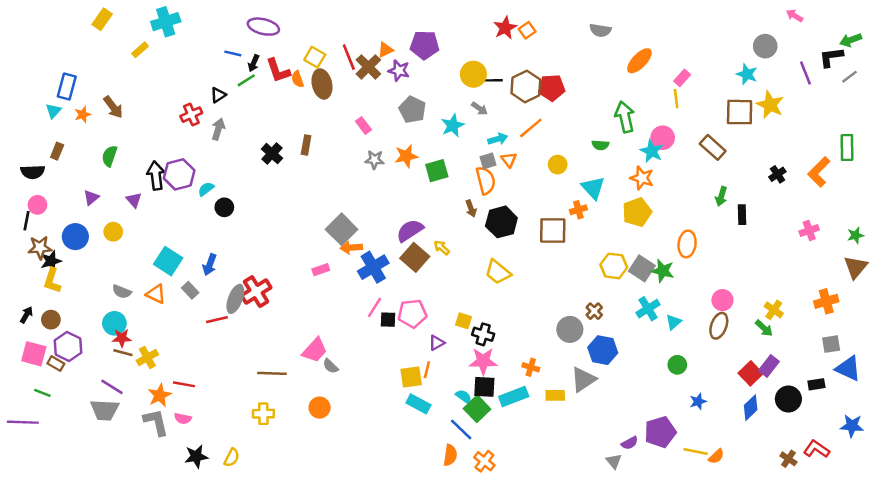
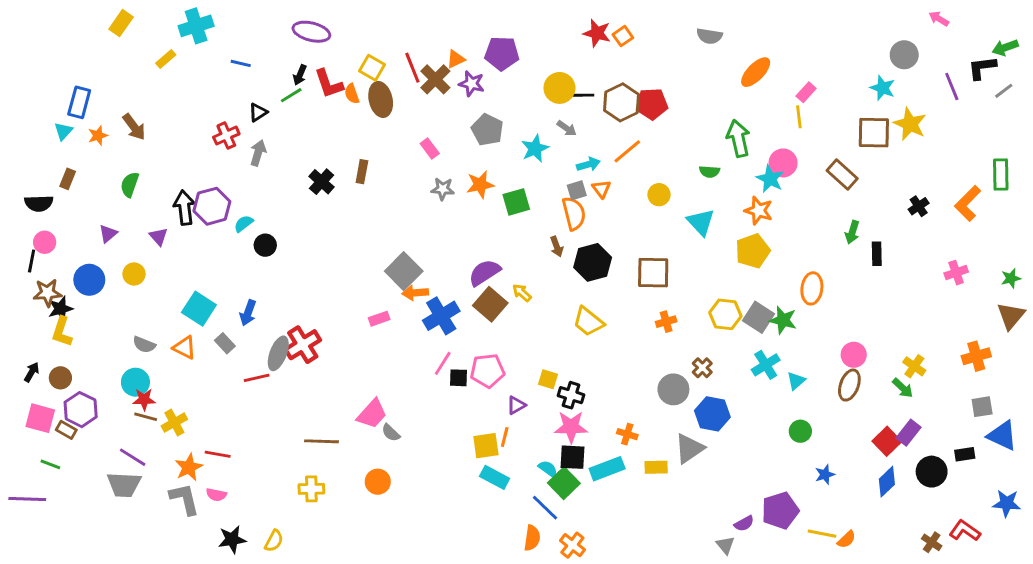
red star: (505, 28) -> (597, 33), turned -30
blue line: (233, 53) -> (241, 63), moved
orange cross: (578, 210) -> (666, 322), moved

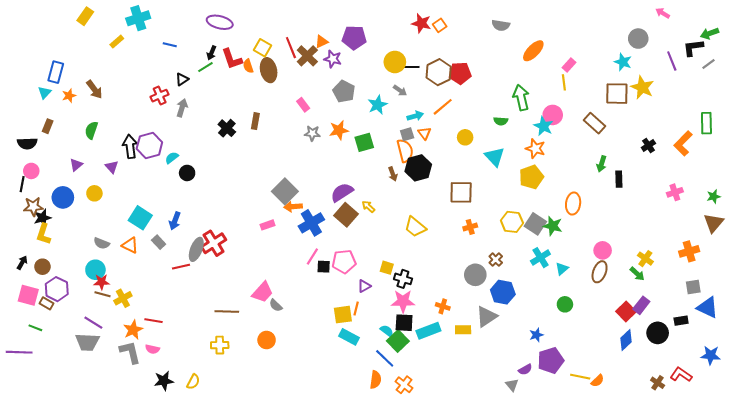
black hexagon: (593, 262) -> (418, 168), moved
blue star: (825, 474) -> (536, 335), moved

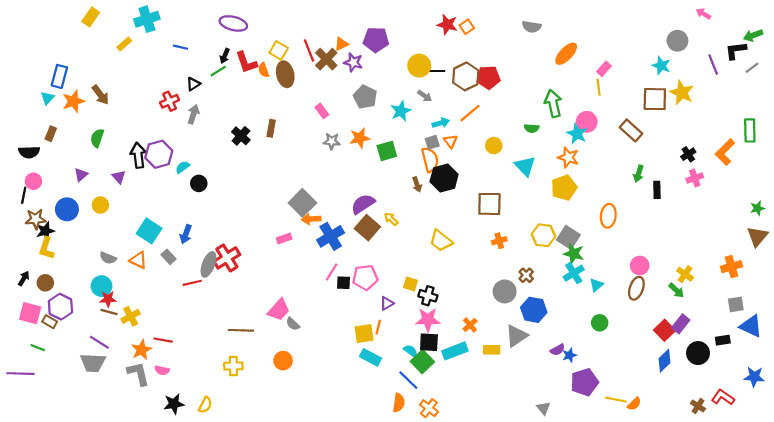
orange star: (69, 96) -> (73, 101), size x1.5
pink cross: (675, 192) -> (695, 178), moved
green star: (553, 226) -> (574, 254), moved
orange cross: (443, 306) -> (470, 325), turned 32
purple semicircle: (525, 370) -> (558, 350), moved

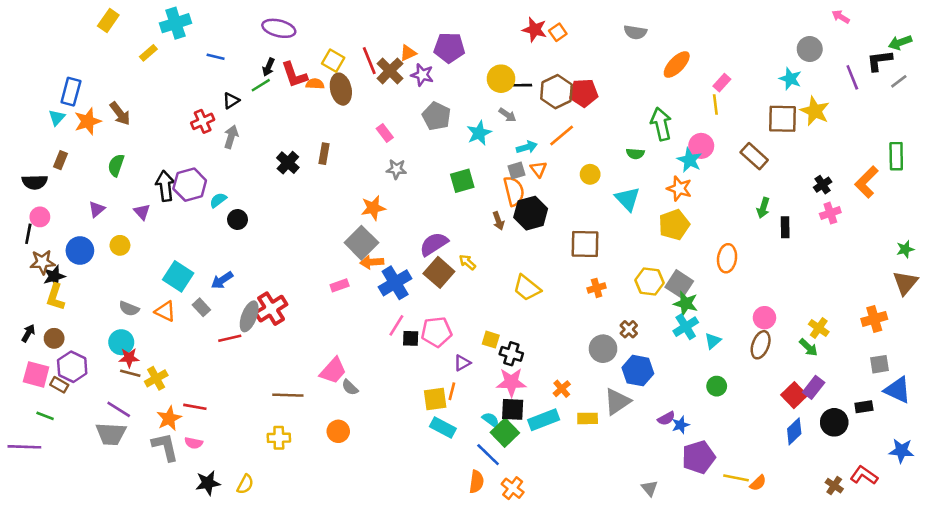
orange semicircle: (264, 70) -> (315, 84), turned 112
orange star: (360, 138) -> (373, 208), moved
blue arrow: (186, 234) -> (222, 280), turned 36

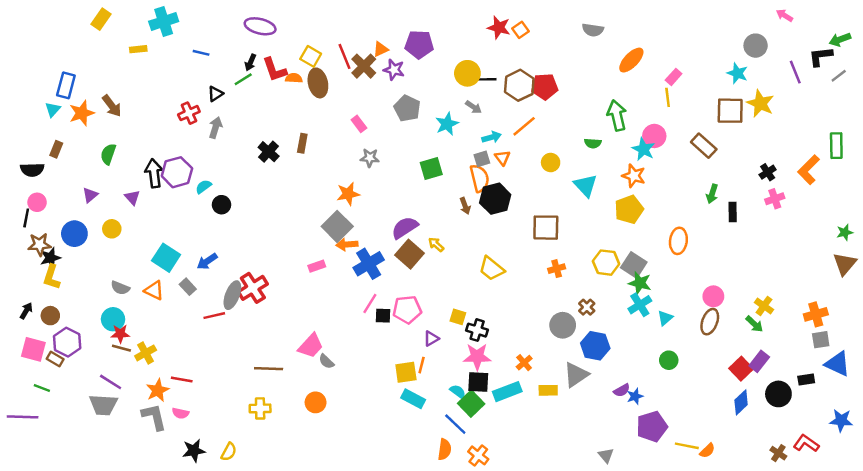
yellow rectangle: (148, 53) -> (138, 49), turned 35
orange cross: (874, 319) -> (816, 314), moved

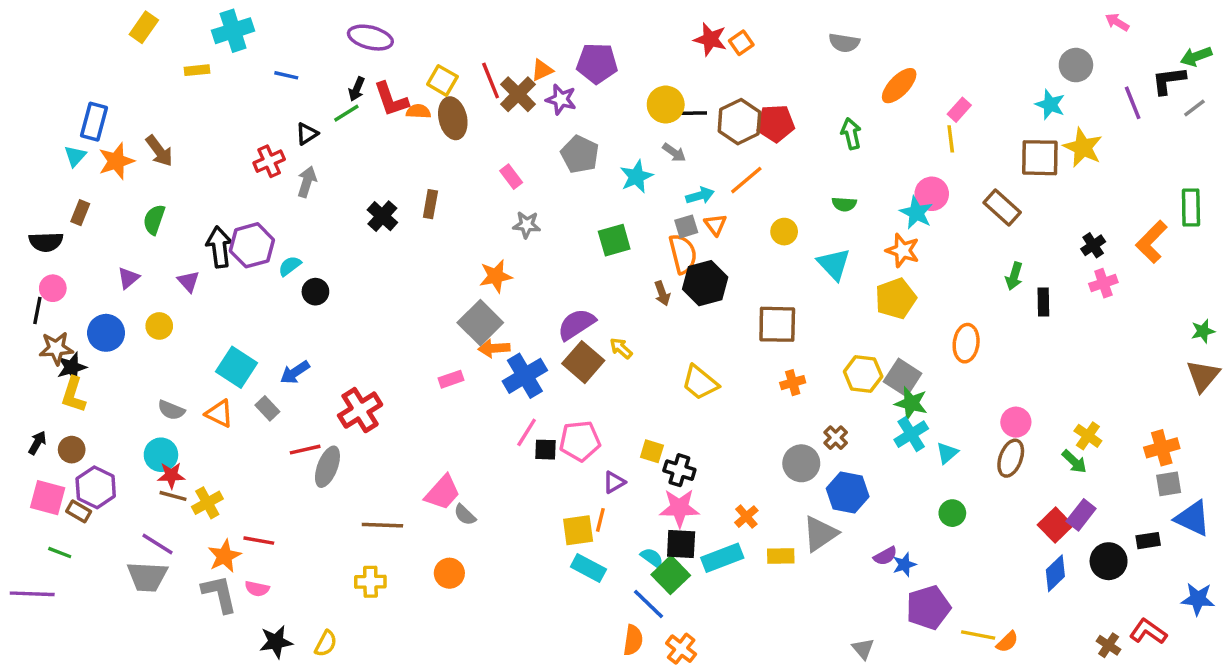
green arrow: (617, 115) -> (851, 134), moved, size x0.7
gray ellipse: (232, 295) -> (327, 467), moved

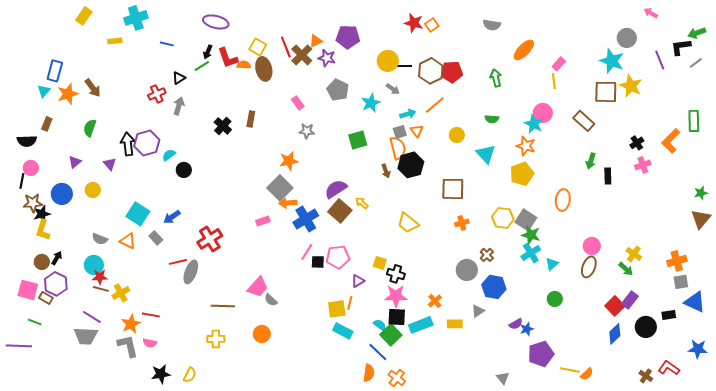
cyan star: (1050, 105) -> (612, 61), size x1.4
black arrow: (37, 443) -> (57, 258), moved
gray triangle: (820, 534) -> (478, 311), size x0.6

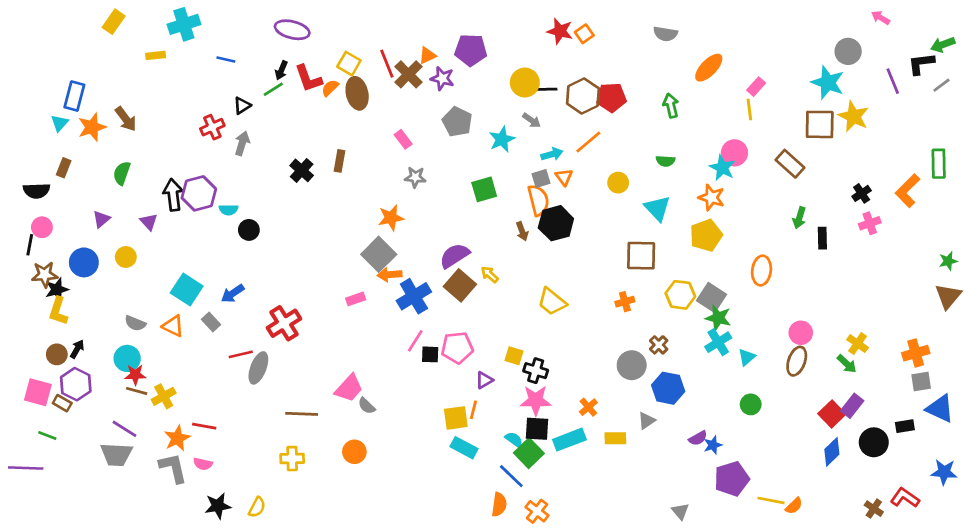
orange semicircle: (244, 65) -> (330, 88), turned -48
cyan semicircle: (169, 155) -> (229, 210), turned -144
brown square: (453, 189) -> (641, 256), moved

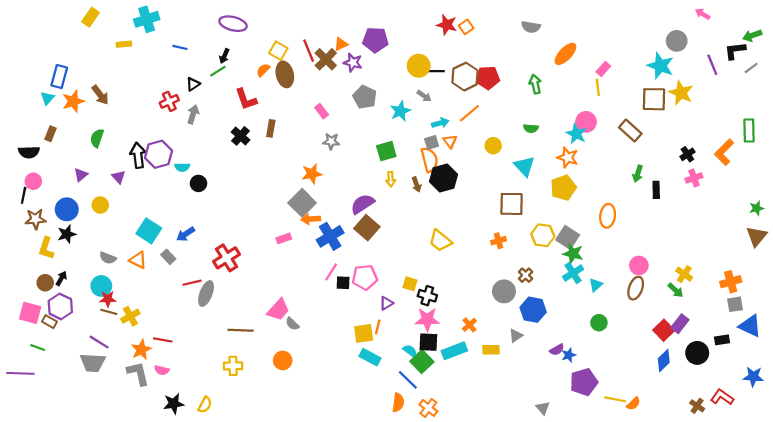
red L-shape: (308, 78) -> (246, 99), moved
yellow arrow: (490, 275) -> (391, 179), moved, turned -136
black star: (57, 289) -> (67, 234), moved

